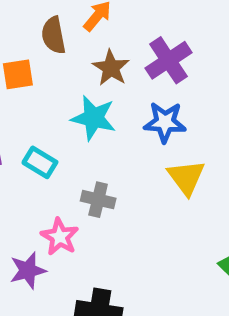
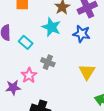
yellow triangle: (186, 177) -> (87, 72), moved

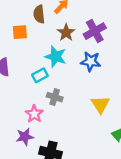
cyan rectangle: (26, 42) -> (40, 75), moved, turned -64
purple star: (13, 88) -> (25, 137), moved

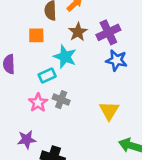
orange square: (20, 32) -> (36, 35), moved
blue star: (91, 61) -> (116, 60), moved
pink star: (34, 114) -> (38, 103), moved

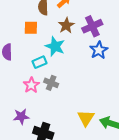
blue star: (116, 60) -> (99, 50), turned 30
yellow triangle: (109, 111) -> (86, 118), moved

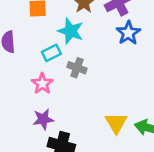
gray cross: (51, 83) -> (77, 68), moved
purple star: (21, 116) -> (43, 119), moved

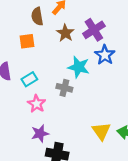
cyan star: (71, 31) -> (79, 67), moved
cyan rectangle: (51, 53) -> (29, 79), moved

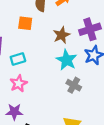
brown star: (65, 33) -> (62, 35), moved
gray cross: (64, 88) -> (74, 85), moved

